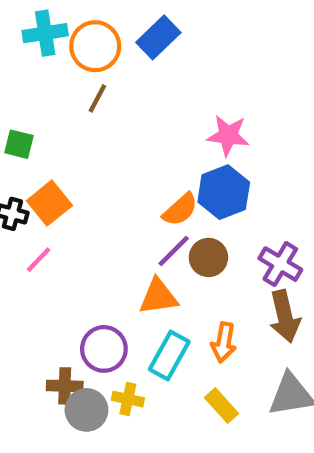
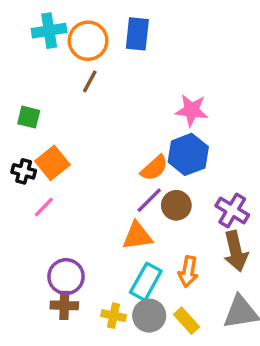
blue rectangle: (158, 37) -> (137, 34), turned -40
purple circle: (104, 349) -> (66, 277), moved
gray circle: (86, 410) -> (149, 316), moved

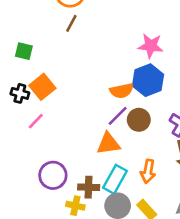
orange semicircle: (154, 168) -> (122, 91), turned 30
brown cross: (64, 305) -> (89, 187), moved
yellow cross: (114, 316) -> (75, 206), moved

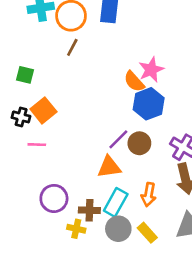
pink star: (151, 46) -> (151, 70), turned -30
orange semicircle: (122, 91) -> (134, 81), moved, turned 60
pink line: (36, 121) -> (37, 145), turned 48

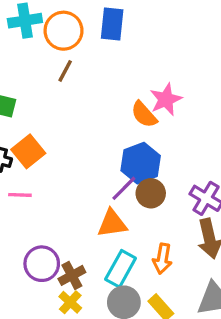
blue hexagon: (149, 104) -> (141, 163), moved
brown cross: (89, 210) -> (72, 275), moved, turned -30
yellow cross: (76, 229) -> (70, 302), turned 30

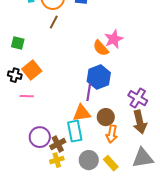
purple line: (124, 188) -> (89, 92), turned -36
brown circle: (151, 193) -> (106, 117), moved
cyan rectangle: (121, 269) -> (75, 131), moved, turned -40
yellow cross: (70, 302) -> (57, 160), turned 32

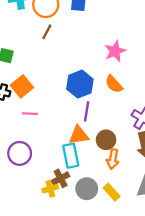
orange semicircle: (101, 48) -> (114, 84), moved
blue hexagon: (99, 77) -> (80, 84), moved
pink line: (27, 96) -> (30, 114), moved
purple circle: (40, 137) -> (20, 153), moved
brown cross: (58, 144) -> (61, 178), moved

